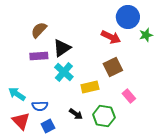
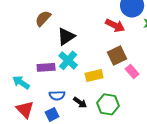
purple rectangle: (39, 56) -> (46, 67), moved
pink rectangle: (129, 96) -> (132, 71), moved
blue semicircle: (40, 106) -> (57, 95), moved

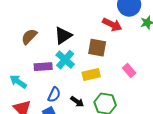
brown semicircle: (43, 18) -> (29, 37), moved
brown square: (117, 55) -> (97, 48), moved, turned 36
blue semicircle: (57, 95) -> (54, 95), turned -63

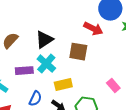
pink rectangle: (129, 71) -> (113, 86), moved
yellow rectangle: (91, 75) -> (63, 85), moved

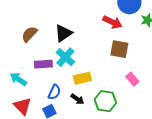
brown square: (78, 52) -> (119, 49), moved

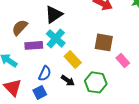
brown semicircle: (29, 34) -> (20, 27), moved
brown square: (119, 49) -> (104, 42), moved
yellow rectangle: (82, 78) -> (73, 59), turned 60

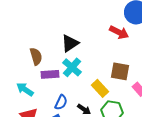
brown semicircle: (20, 27) -> (36, 56), turned 120
yellow rectangle: (73, 59) -> (100, 88), moved

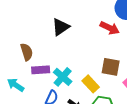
black triangle: (70, 43) -> (61, 27), moved
cyan cross: (72, 67) -> (63, 77), moved

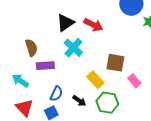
red arrow: (110, 28) -> (93, 25), moved
cyan cross: (63, 77) -> (73, 48), moved

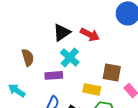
purple rectangle: (45, 66) -> (54, 75), moved
yellow rectangle: (95, 80) -> (92, 89), turned -36

